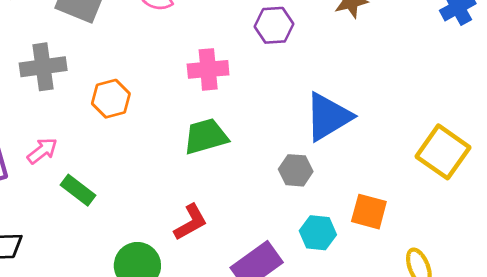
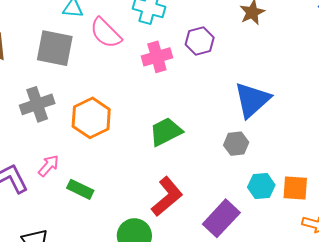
pink cross: (208, 69) -> (157, 57), moved
orange hexagon: (111, 99) -> (91, 118), size x1.4
orange square: (369, 212) -> (295, 188), moved
red L-shape: (191, 222) -> (167, 197), size x1.4

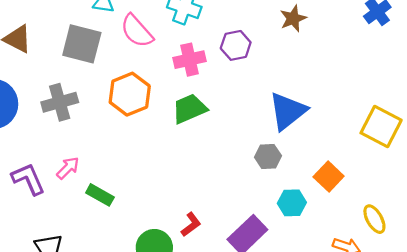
orange hexagon: (91, 118) -> (130, 94), moved
green trapezoid: (166, 132) -> (189, 109), moved
orange square: (295, 188) -> (329, 176), moved, turned 36
red L-shape: (167, 197) -> (191, 224), moved, size x0.6

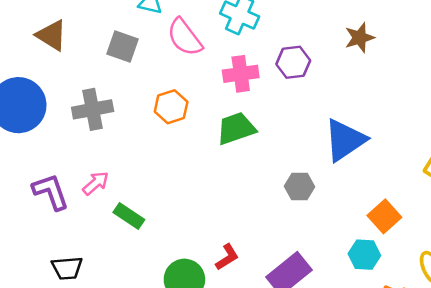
gray square: (82, 44) -> (122, 47), size x0.7
orange hexagon: (130, 94) -> (171, 107), size x0.7
gray hexagon: (268, 156) -> (300, 187), moved
cyan hexagon: (292, 203) -> (364, 255), moved

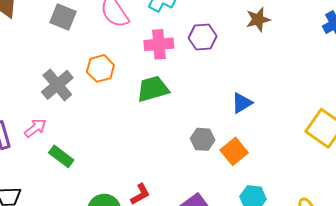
gray cross: (93, 109) -> (57, 85), moved, turned -32
blue triangle: (345, 140) -> (242, 103), size x0.6
orange square: (384, 216) -> (234, 151), moved

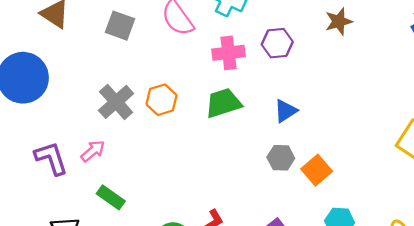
orange hexagon: (100, 68) -> (162, 100), moved
blue triangle: (242, 103) -> (286, 111), moved
green rectangle: (61, 156) -> (111, 197), moved

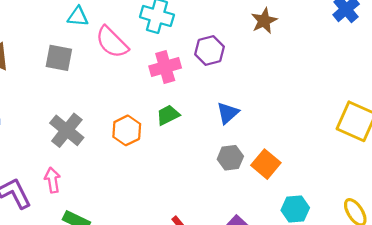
orange hexagon: (162, 100) -> (127, 130), moved
green trapezoid: (223, 103) -> (168, 115), size x0.7
pink arrow: (93, 151) -> (53, 180), turned -50

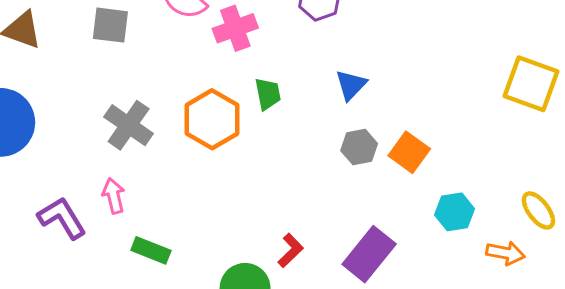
pink cross: (165, 67) -> (235, 28), moved
green trapezoid: (168, 115) -> (268, 94), turned 110
orange hexagon: (127, 130) -> (212, 119), size x1.4

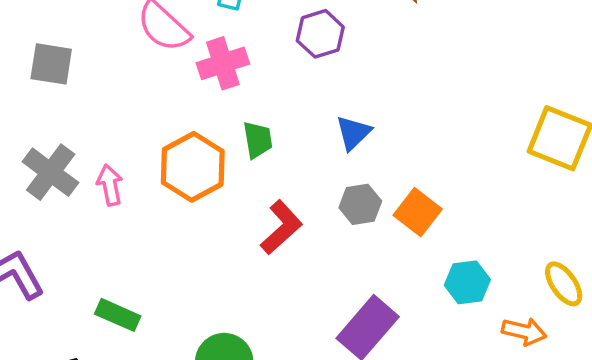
gray square: (110, 25) -> (51, 64), moved
gray cross: (129, 125) -> (51, 172), moved
pink arrow: (114, 196) -> (110, 185), moved
red L-shape: (291, 250) -> (281, 227), moved, size x1.4

